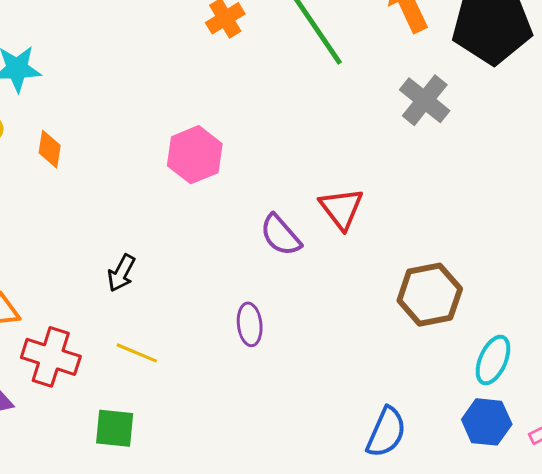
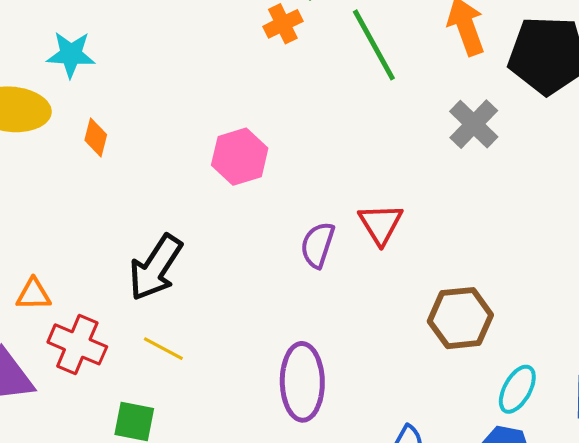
purple semicircle: (281, 235) -> (318, 245), turned 54
black arrow: (121, 273) -> (155, 268), size x1.8
purple ellipse: (250, 324) -> (302, 382), moved, size x1.8

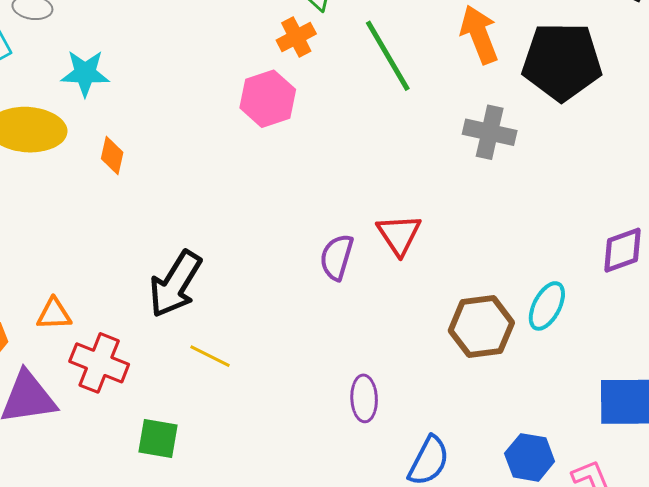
gray cross: (474, 124) -> (490, 132), turned -30
pink hexagon: (240, 157) -> (268, 99), moved
yellow line: (163, 349) -> (210, 356), moved
purple ellipse: (302, 382) -> (364, 398), moved, size x0.6
cyan ellipse: (517, 389) -> (547, 306), moved

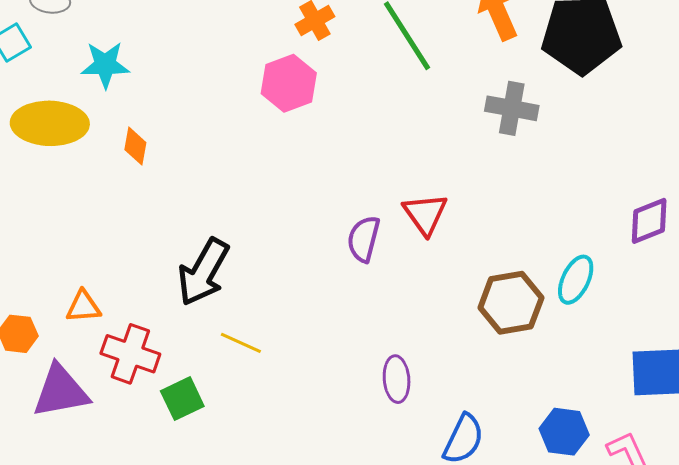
green square: (158, 438) -> (182, 399), moved, turned -33

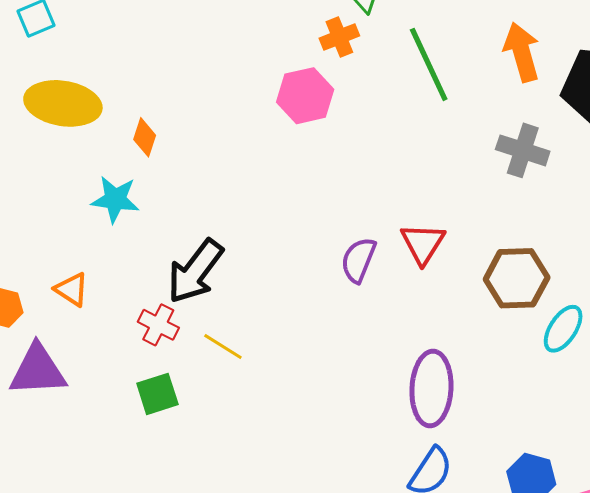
cyan star: (105, 65) -> (115, 199), moved
brown hexagon: (511, 303) -> (517, 278), moved
orange triangle: (83, 307) -> (72, 290), turned 30
red cross: (130, 354) -> (158, 325), moved, size x0.7
purple ellipse: (397, 379) -> (431, 388), moved, size x1.6

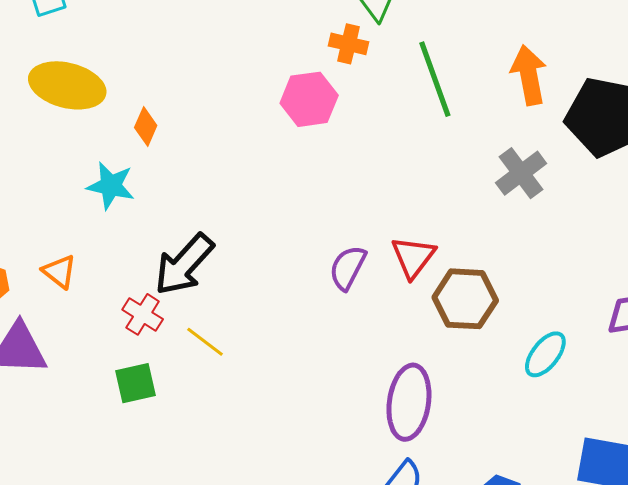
orange cross: (339, 37) -> (348, 44), turned 30
gray cross: (523, 150) -> (521, 173), turned 30
brown hexagon: (517, 278) -> (465, 299), moved

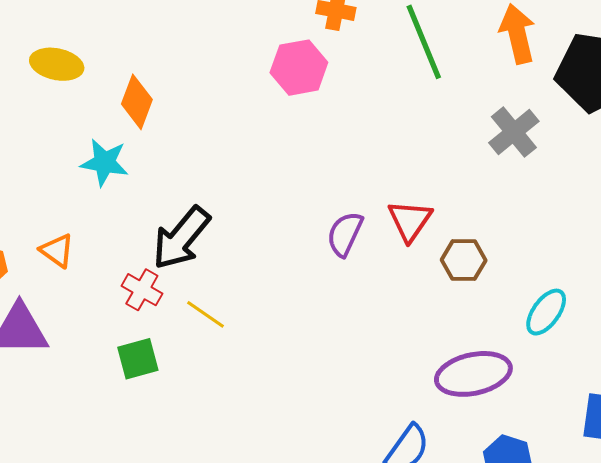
yellow ellipse: (67, 85) -> (57, 64), size x0.7
orange diamond: (146, 127) -> (137, 102), size x1.4
brown hexagon: (465, 299) -> (464, 260), size x0.7
purple ellipse: (409, 402) -> (473, 374), moved, turned 72

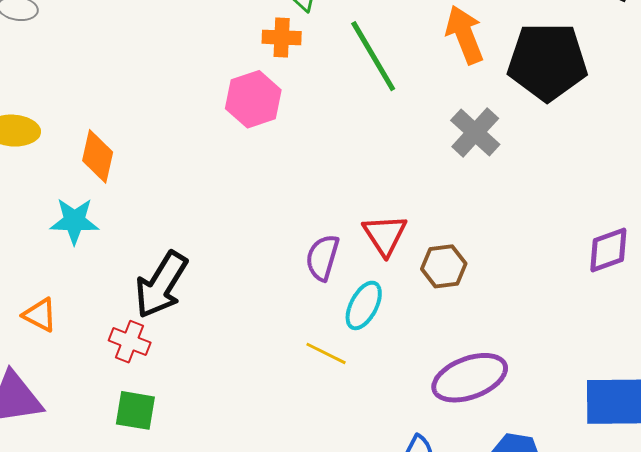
cyan ellipse: (546, 312) -> (364, 305), moved
yellow line: (206, 314) -> (326, 353), moved
green square: (138, 359) -> (135, 410), turned 33

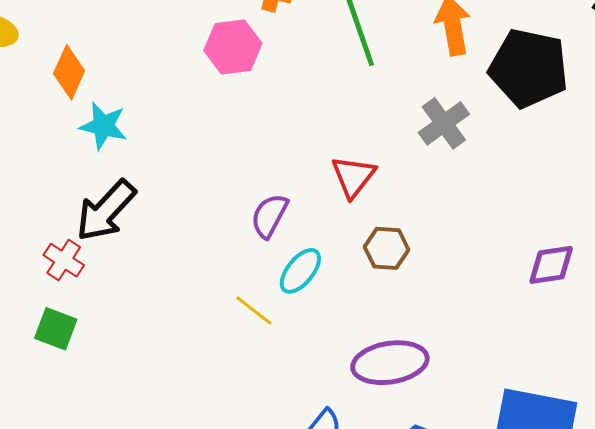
cyan star: (74, 221) -> (103, 126), moved
red triangle: (385, 235) -> (353, 177), moved

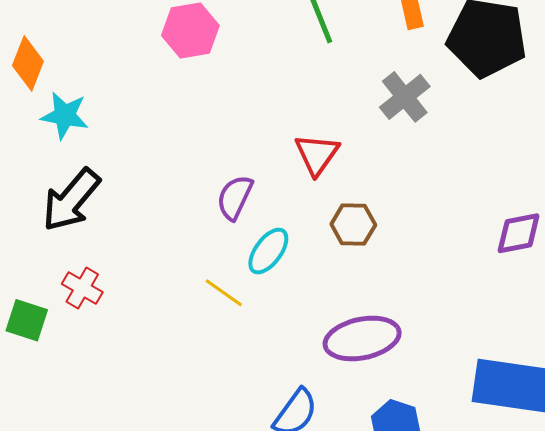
red cross: (64, 260) -> (82, 288), moved

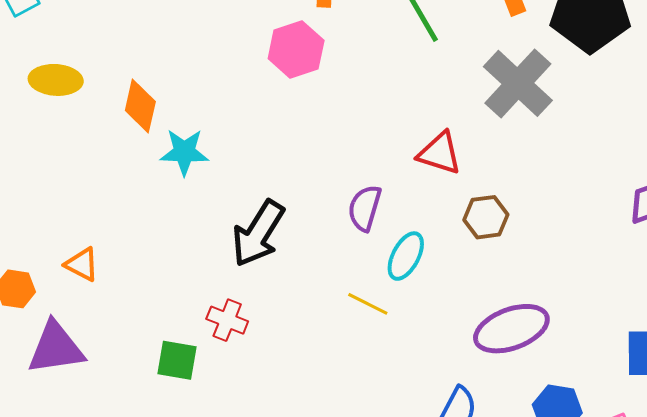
gray cross: (405, 97) -> (518, 83), size x1.4
red triangle: (317, 154) -> (439, 153), turned -39
black arrow: (71, 200) -> (258, 233), moved

